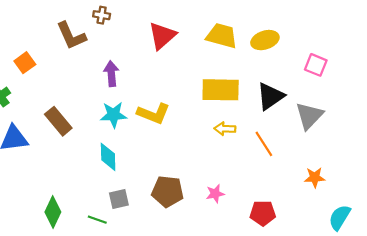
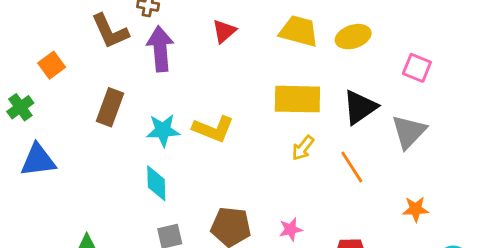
red triangle: (162, 36) -> (224, 31), size x0.7
purple arrow: (111, 74) -> (160, 49), moved, size x1.4
brown rectangle: (58, 121) -> (110, 107), moved, turned 60
yellow arrow: (225, 129) -> (303, 148), turned -54

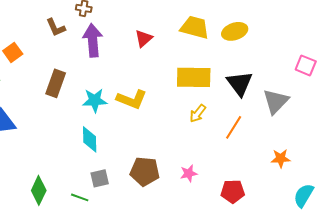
brown L-shape: (110, 31) -> (56, 27), size x0.7
red triangle: (224, 31) -> (144, 38), moved
pink square: (417, 68) -> (306, 65), moved
black triangle: (360, 107) -> (240, 83), turned -32
orange line: (352, 167) -> (234, 127), turned 65

